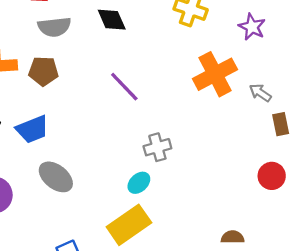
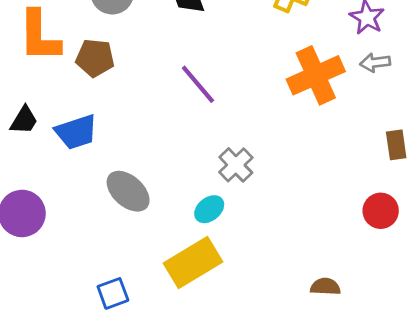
gray arrow: (260, 93) -> (375, 63), moved, turned -45
gray cross: (157, 147) -> (236, 165), turned -32
gray ellipse: (56, 177) -> (128, 191), moved

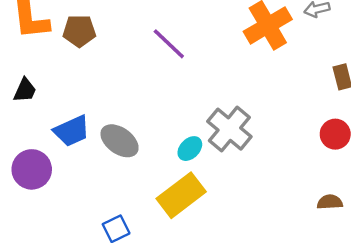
blue trapezoid: (76, 132) -> (72, 131), moved
gray cross: (236, 165) -> (229, 129), moved, size x1.5
brown semicircle: (325, 287) -> (330, 202), moved

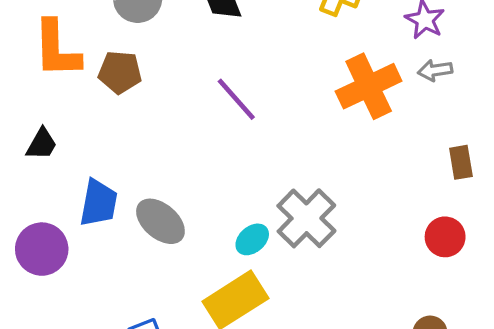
blue trapezoid: (72, 131) -> (99, 203), turned -60

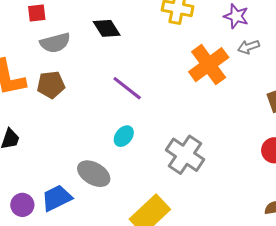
blue trapezoid: (99, 203) -> (57, 198), moved, turned -116
cyan ellipse: (252, 239) -> (124, 136), moved
purple circle: (42, 249) -> (22, 205), size x0.7

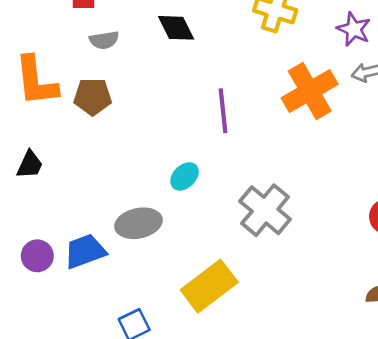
gray semicircle: (55, 43) -> (104, 40), size x0.7
purple line: (127, 88) -> (223, 111), moved, turned 40
gray ellipse: (94, 174) -> (138, 223), turned -48

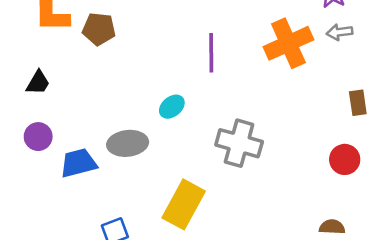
gray cross: (265, 210) -> (239, 143), turned -30
purple circle: (37, 256) -> (38, 137), moved
yellow rectangle: (209, 286) -> (184, 204), turned -30

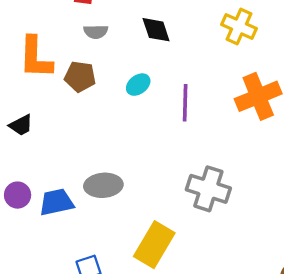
black trapezoid: (38, 83) -> (21, 125), turned 30
cyan ellipse: (172, 107) -> (138, 85), moved
purple circle: (38, 137) -> (18, 195), moved

